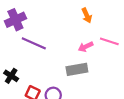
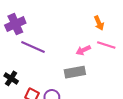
orange arrow: (87, 15) -> (99, 23), moved

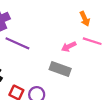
gray rectangle: (75, 72) -> (60, 69), turned 30

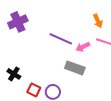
purple line: (17, 43) -> (61, 39), moved

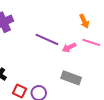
gray rectangle: (75, 68) -> (71, 78), moved

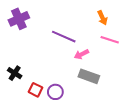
pink arrow: (69, 47) -> (81, 54), moved

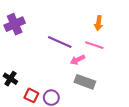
orange arrow: (102, 18) -> (99, 23), turned 32
pink line: (110, 40) -> (94, 45), moved

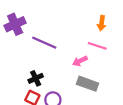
purple line: (60, 42) -> (44, 43), moved
black cross: (10, 79) -> (36, 78), moved, turned 32

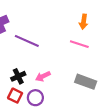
pink arrow: (80, 61) -> (43, 76), moved
gray rectangle: (88, 84) -> (86, 82), moved

